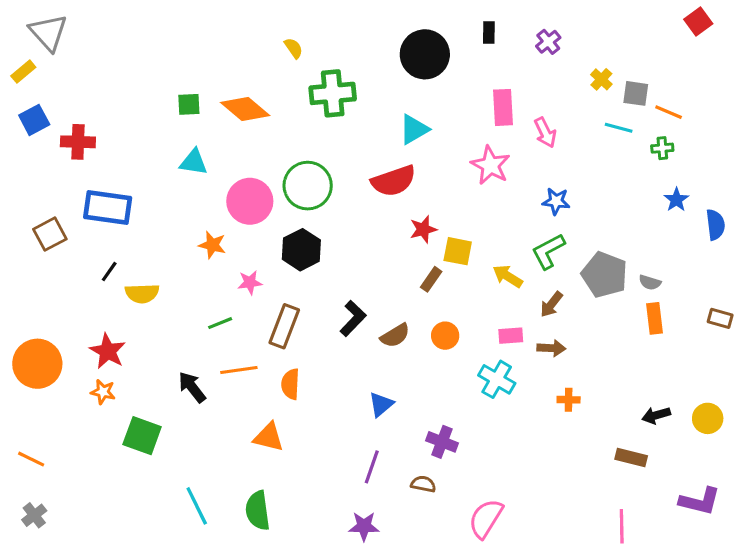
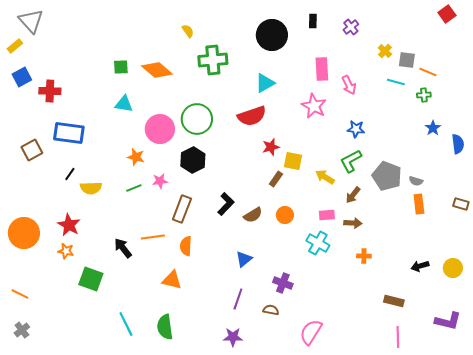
green line: (220, 323) -> (134, 188), moved
brown rectangle: (631, 457) -> (394, 301), moved

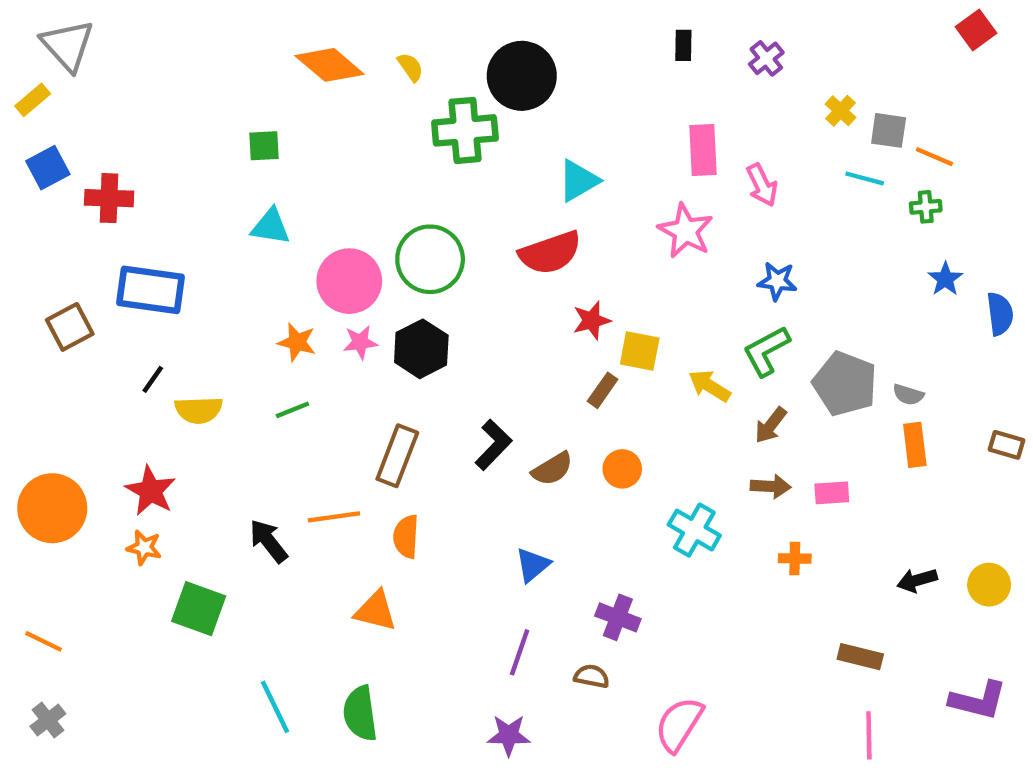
black circle: (272, 35) -> (522, 76), moved
orange diamond: (157, 70) -> (330, 65), moved
pink star: (160, 181) -> (360, 342), moved
pink rectangle: (327, 215) -> (832, 493), moved

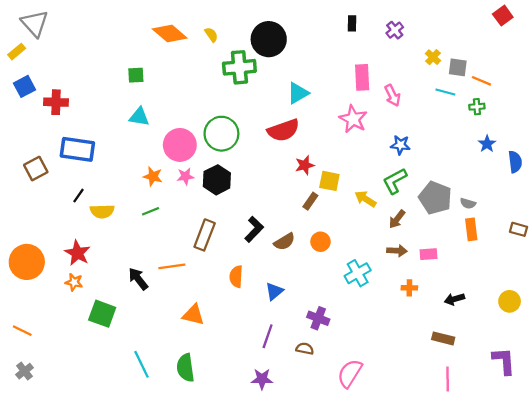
cyan cross: (694, 530) -> (358, 273), turned 30
orange semicircle: (406, 537) -> (236, 277), moved
black arrow: (917, 580) -> (454, 299), moved
purple L-shape: (978, 700) -> (504, 361), turned -108

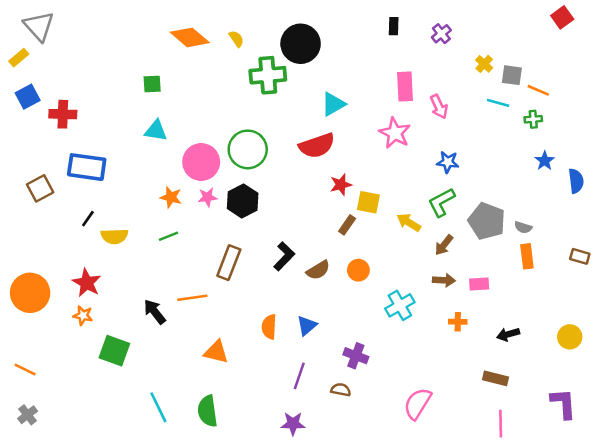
orange semicircle: (236, 277) -> (269, 327), moved
pink semicircle: (350, 373) -> (418, 404), moved

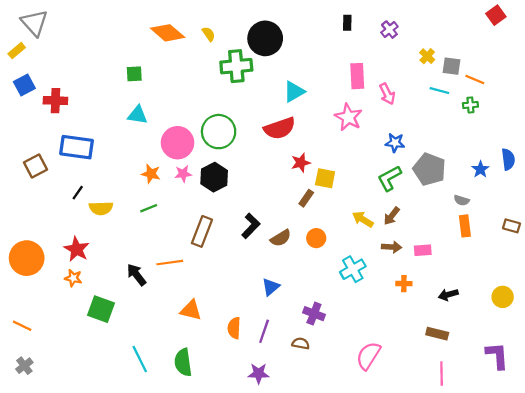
blue star: (545, 161) -> (480, 169), moved
gray pentagon: (487, 221) -> (429, 169), moved
yellow arrow: (409, 222) -> (363, 219), moved
orange semicircle: (269, 327) -> (234, 328), moved

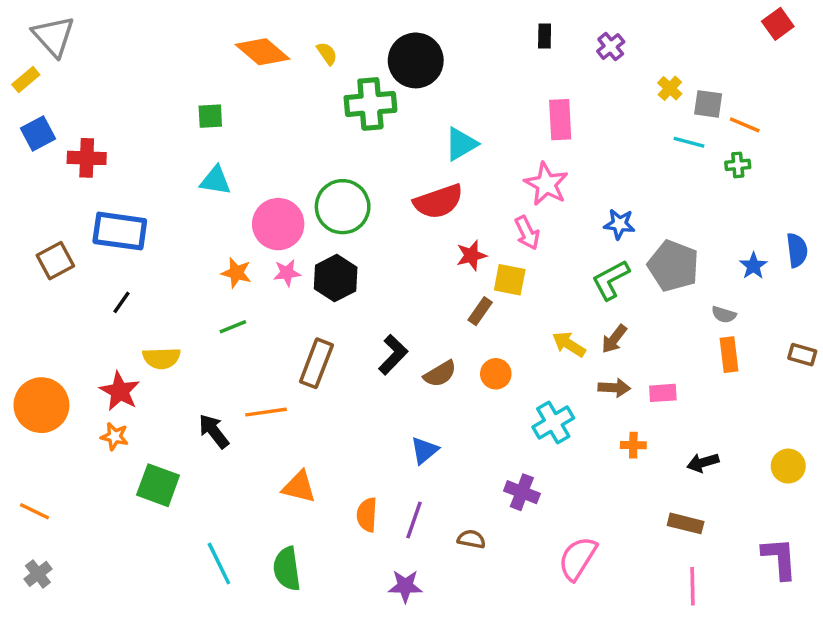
pink arrow: (387, 94) -> (527, 233), moved
yellow semicircle: (101, 208) -> (162, 358), moved
purple cross: (314, 314) -> (522, 492), moved

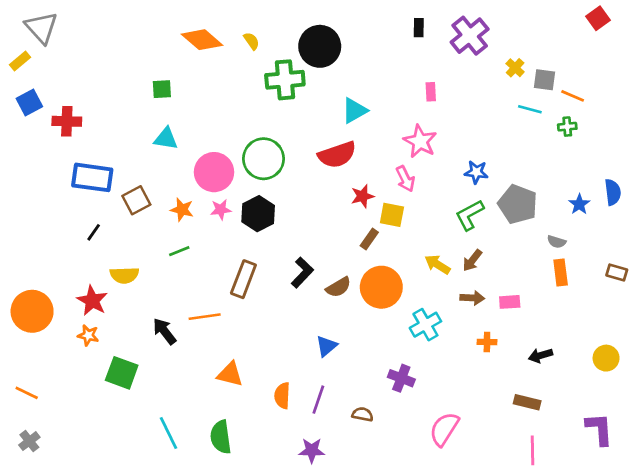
purple cross: (611, 47) -> (470, 36), size x1.8
pink rectangle: (560, 120) -> (431, 92), size x0.6
brown square: (55, 261) -> (136, 200), moved
orange circle: (496, 374) -> (381, 287), size x1.8

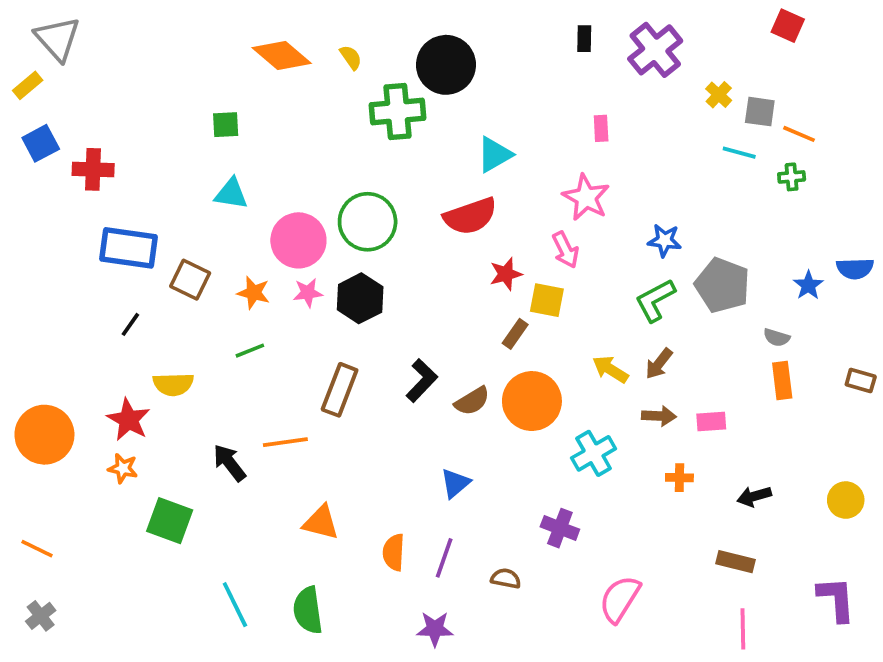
red square: (598, 18) -> (788, 26), moved, turned -30
blue semicircle: (613, 192) -> (855, 268), turned 95
brown square: (136, 200) -> (190, 280), turned -36

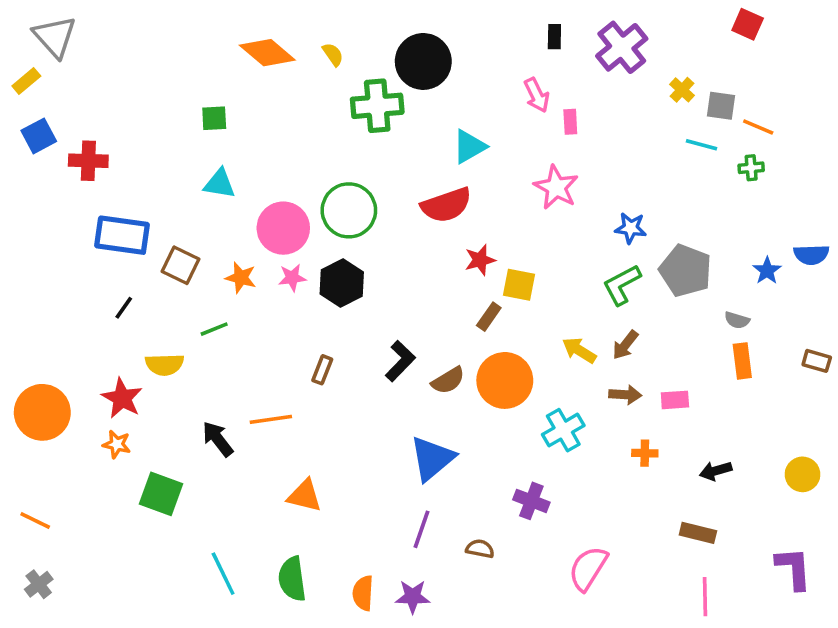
pink arrow: (566, 250) -> (537, 95), moved
green line: (250, 351) -> (214, 329), moved
brown rectangle: (340, 390) -> (322, 370), size x0.6
blue triangle: (455, 483) -> (432, 458), size x1.6
orange semicircle: (394, 552) -> (363, 593), moved

